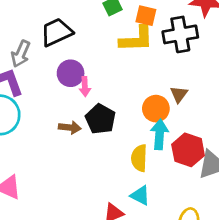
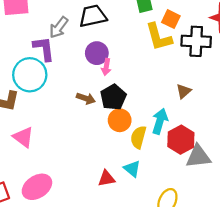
yellow L-shape: (137, 39) -> (159, 37), turned 64
orange circle: (156, 109) -> (120, 120), moved

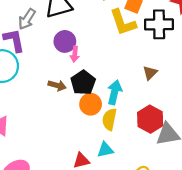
cyan arrow: (160, 121) -> (115, 92), moved
cyan triangle: (132, 169) -> (105, 150), turned -48

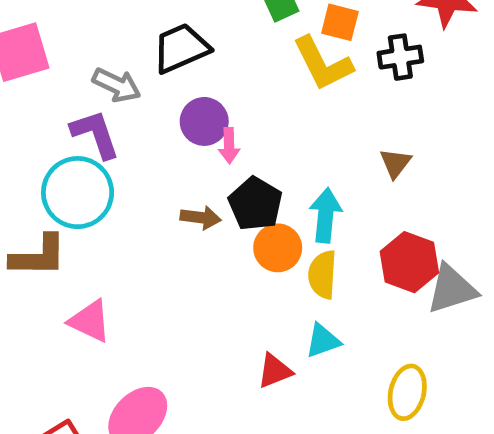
gray arrow: (27, 19) -> (117, 85), turned -90
black cross: (159, 24) -> (400, 57), size x0.7

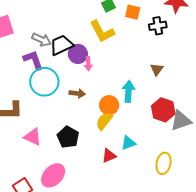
black trapezoid: (181, 48) -> (62, 45), moved
yellow L-shape: (323, 64) -> (102, 31), moved
cyan circle: (78, 193) -> (44, 82), moved
black pentagon: (255, 204) -> (68, 137), moved
yellow semicircle: (322, 275) -> (104, 121), moved, turned 36

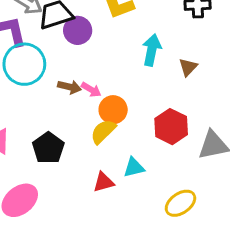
pink arrow: (88, 64) -> (91, 90), moved, turned -64
cyan arrow: (128, 91) -> (152, 50), moved
red hexagon: (163, 110) -> (171, 127), moved
yellow ellipse: (164, 163) -> (180, 203), turned 35

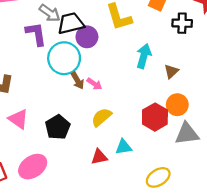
cyan circle: (24, 64) -> (64, 58), moved
brown arrow: (69, 87) -> (78, 81), turned 42
orange circle: (113, 110) -> (177, 105), moved

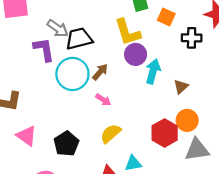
purple circle: (87, 37) -> (136, 54), moved
brown arrow: (78, 81) -> (100, 72), moved, turned -108

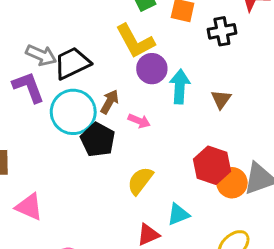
pink arrow: (103, 100) -> (139, 121), moved
orange circle: (187, 120) -> (232, 183), moved
black pentagon: (66, 144) -> (98, 140), moved

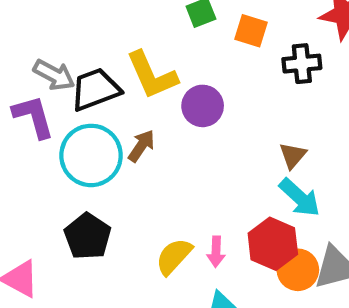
yellow L-shape: (135, 41) -> (152, 75), moved
cyan arrow: (180, 87) -> (300, 198), moved, turned 124
pink arrow: (139, 121) -> (216, 252), moved, turned 65
black pentagon: (98, 140) -> (88, 236), moved

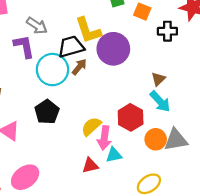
black trapezoid: (95, 89) -> (71, 47), moved
purple circle: (203, 106) -> (113, 49), size x1.5
red hexagon: (273, 244) -> (131, 117), moved
pink arrow: (216, 252) -> (104, 138), moved, size x1.5

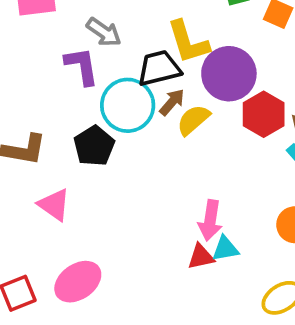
black pentagon: (47, 112) -> (94, 146), moved
red hexagon: (131, 117) -> (264, 114), moved
yellow semicircle: (91, 126) -> (193, 120), moved
red triangle: (90, 165) -> (201, 257), moved

